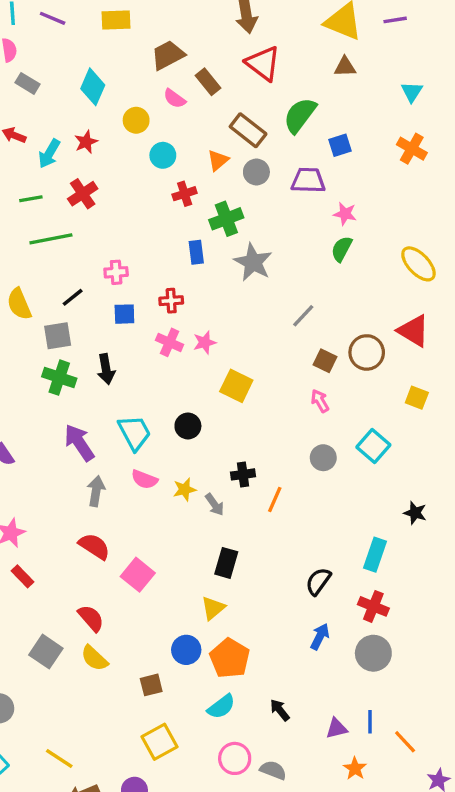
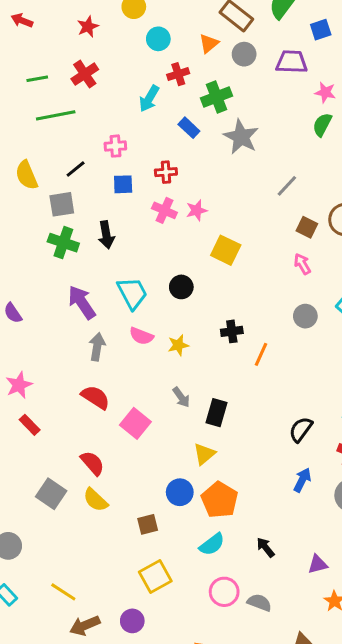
cyan arrow: (49, 154) -> (149, 99), moved
blue rectangle: (196, 252) -> (189, 128), turned -40
gray arrow: (215, 505) -> (181, 397), moved

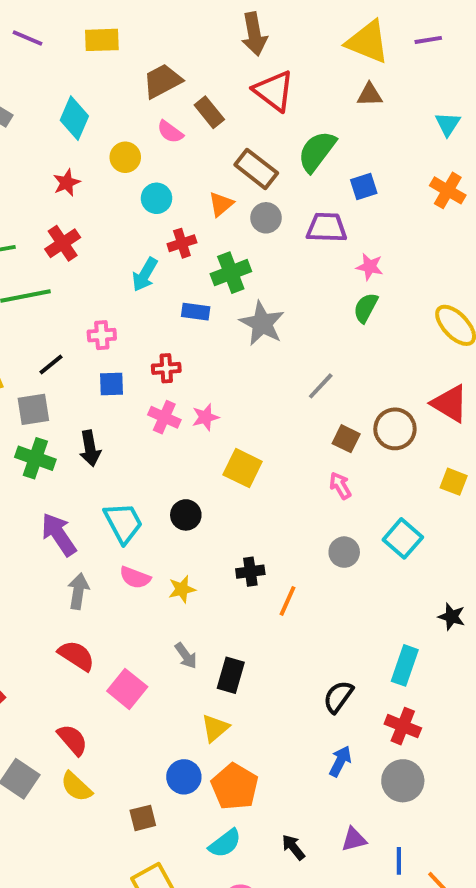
blue rectangle: (189, 128) -> (196, 312), turned -35
purple triangle: (318, 564) -> (354, 839), moved

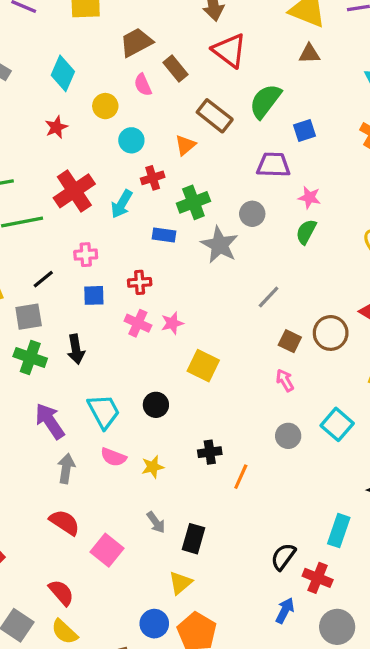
pink semicircle: (170, 132) -> (143, 85), turned 30
gray circle: (266, 218) -> (252, 214), moved
red cross: (63, 243) -> (74, 191), moved, size x1.4
red cross: (403, 726) -> (318, 578), moved

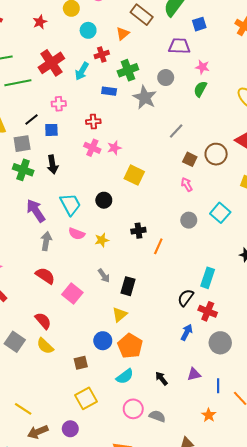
blue square: (94, 295) -> (51, 130), moved
cyan rectangle: (339, 531) -> (208, 278), moved

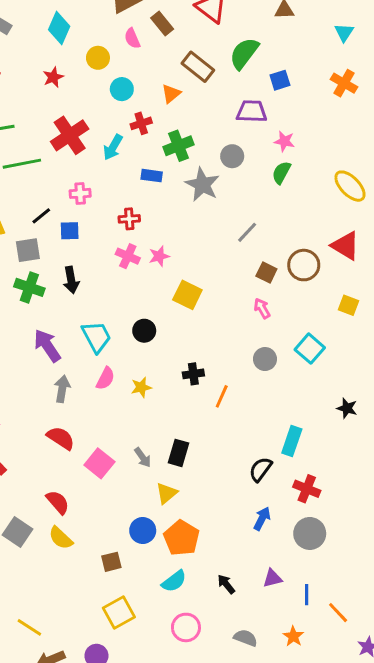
pink semicircle: (77, 234) -> (105, 378), turned -84
gray arrow: (104, 276) -> (143, 457), moved
red cross: (208, 311) -> (307, 489), moved
gray semicircle: (157, 416) -> (246, 638), moved

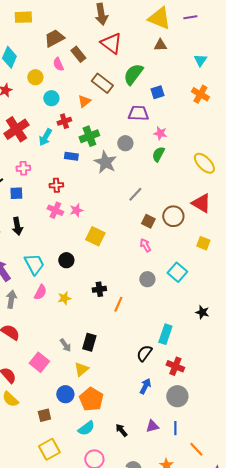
pink square: (99, 463) -> (39, 362), moved
blue line: (307, 595) -> (175, 428), moved

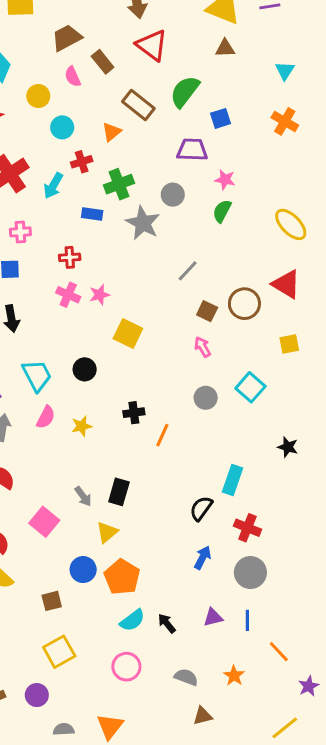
yellow square: (203, 243) -> (289, 344), turned -32
cyan semicircle: (86, 428) -> (132, 620), moved

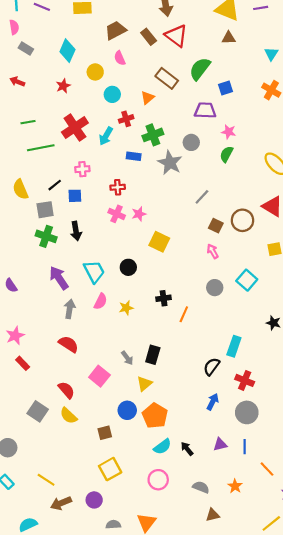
brown rectangle: (103, 62) -> (149, 37), moved

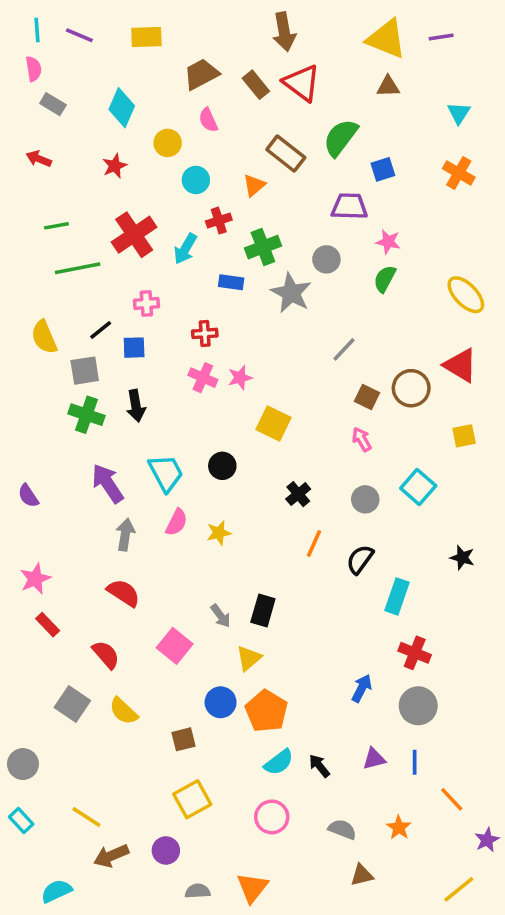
black cross: (164, 298) -> (298, 494), moved, turned -32
black semicircle: (212, 367) -> (360, 559), moved
red semicircle: (66, 390) -> (106, 655), moved

